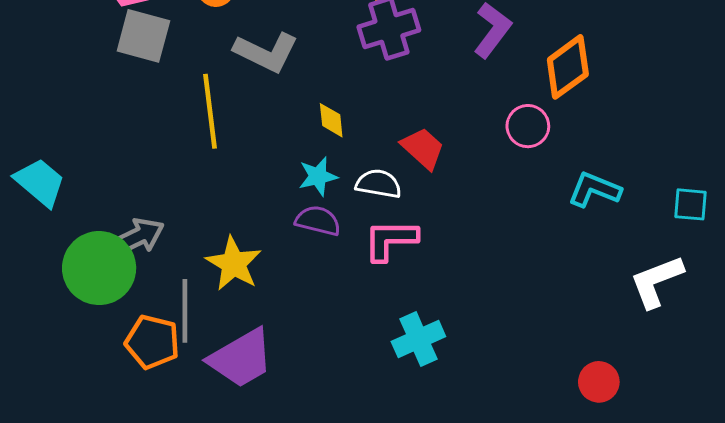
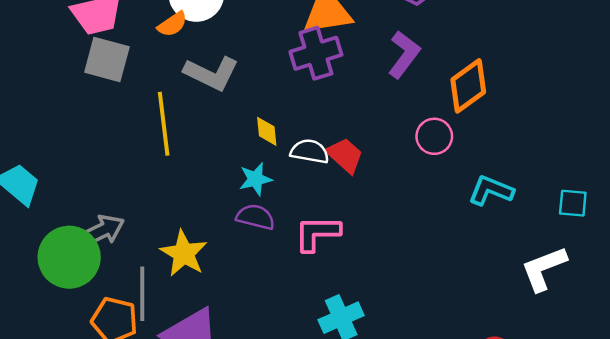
white semicircle: (379, 184) -> (310, 151), moved

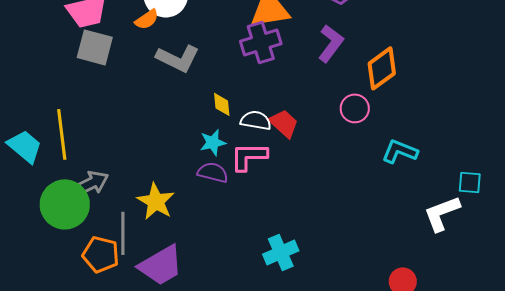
yellow line: (164, 124) -> (62, 134), moved
cyan square: (573, 203) -> (470, 182), moved
pink L-shape: (317, 233) -> (249, 156), moved

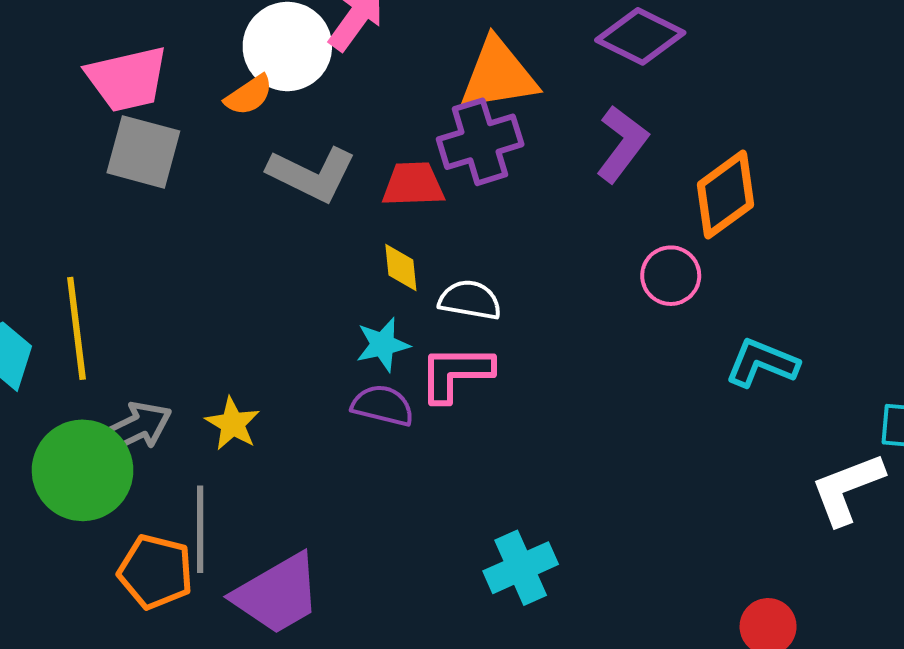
red trapezoid: (284, 123) -> (413, 184), moved, turned -44
yellow star: (156, 201) -> (233, 424), moved, size x0.7

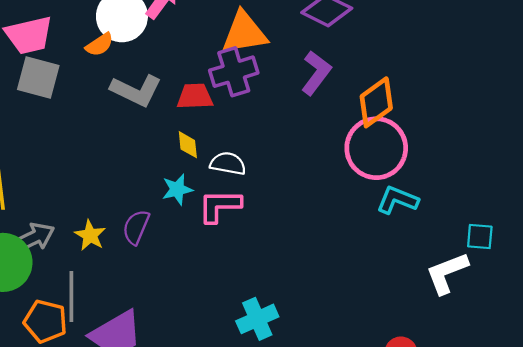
pink circle: (671, 276) -> (376, 148), moved, size x1.8
purple semicircle: (383, 405) -> (136, 227), moved, turned -81

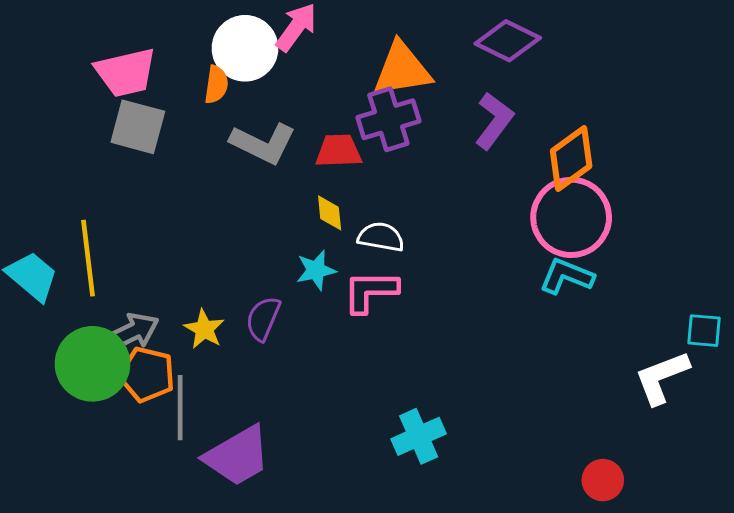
orange semicircle: (100, 45) -> (216, 85), turned -48
cyan L-shape: (397, 200) -> (567, 276), moved
orange pentagon: (45, 321) -> (147, 374), moved

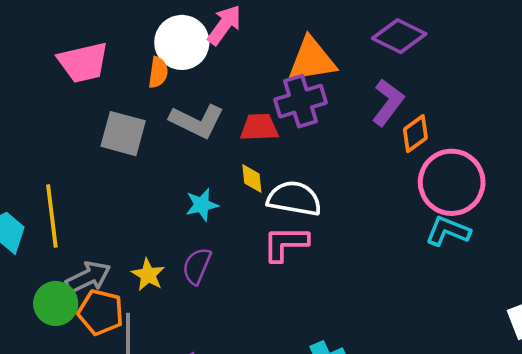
gray square: (138, 127) -> (123, 134), moved
orange diamond: (571, 158) -> (415, 134), moved, size x0.7
white semicircle: (381, 237) -> (294, 199), size x1.4
cyan star: (316, 270) -> (202, 205), moved
green circle: (93, 364) -> (56, 303), size x0.7

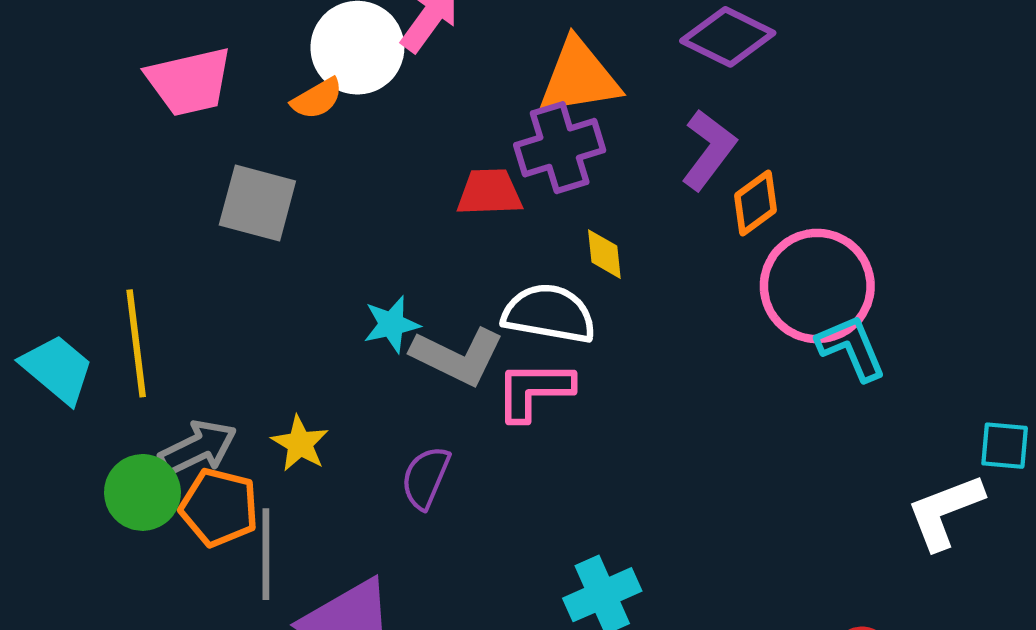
orange semicircle: (158, 72) -> (317, 99), turned 52
gray L-shape: (197, 121) -> (458, 356), moved
yellow diamond: (252, 179) -> (604, 254), moved
cyan L-shape: (448, 231) -> (851, 348), moved, turned 45
purple semicircle: (197, 266) -> (426, 478), moved

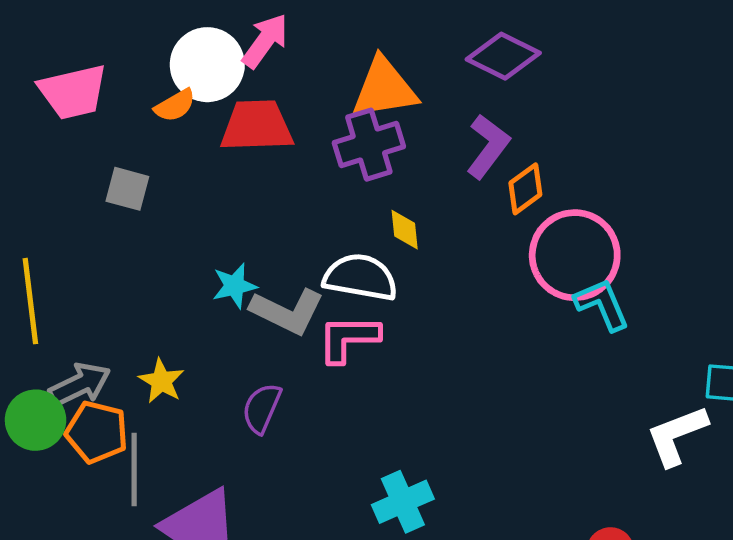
red trapezoid: (489, 192) -> (257, 126), moved, size x1.4
gray square: (257, 203) -> (127, 189), size x0.7

